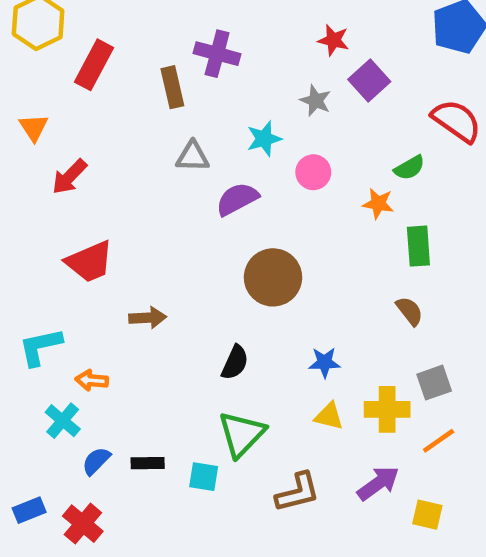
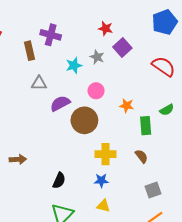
cyan star: (264, 139) -> (74, 65), moved
green semicircle: (410, 168) -> (167, 110), moved
brown circle: (273, 277) -> (84, 120), moved
yellow cross: (387, 409) -> (106, 154), moved

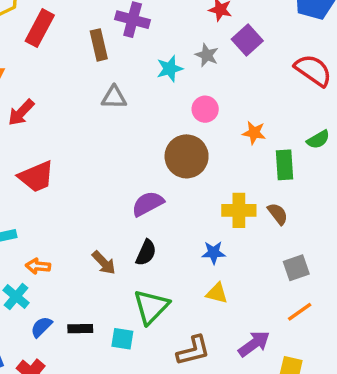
purple semicircle: (60, 103) -> (148, 204), moved
yellow cross: (106, 154) -> (239, 210), moved
brown arrow: (18, 159) -> (104, 263), moved, turned 49

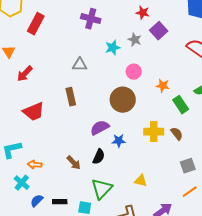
brown rectangle: (99, 45) -> (71, 97), moved
green rectangle: (284, 165) -> (181, 105), turned -30
blue star: (214, 253) -> (119, 141), moved

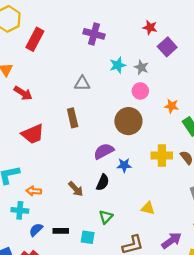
gray star: (135, 40) -> (141, 67), moved
red arrow: (25, 74) -> (23, 93), turned -102
cyan cross: (22, 183) -> (20, 210), turned -35
green triangle: (102, 189) -> (106, 217), size x0.6

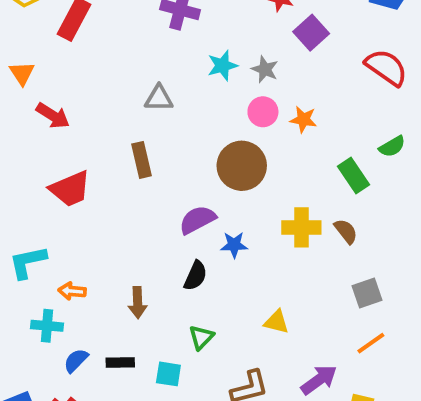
orange star: (172, 106) -> (303, 119), moved
brown arrow: (76, 189) -> (138, 303), moved, turned 42

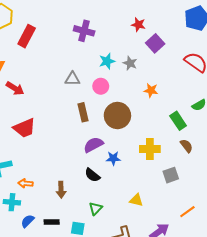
pink circle: (263, 112) -> (101, 86), moved
brown rectangle: (141, 160) -> (83, 112), moved
brown semicircle: (346, 231) -> (186, 146), moved
black semicircle: (195, 276) -> (92, 175), turned 105
gray square: (367, 293) -> (171, 175), moved

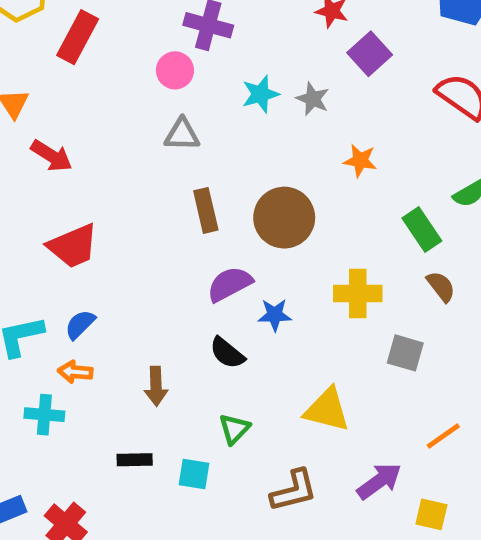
pink circle: (101, 86) -> (175, 70), moved
gray square: (171, 175) -> (405, 353), turned 35
yellow triangle: (136, 200) -> (327, 410), size x1.5
blue semicircle: (28, 221) -> (80, 324), moved

